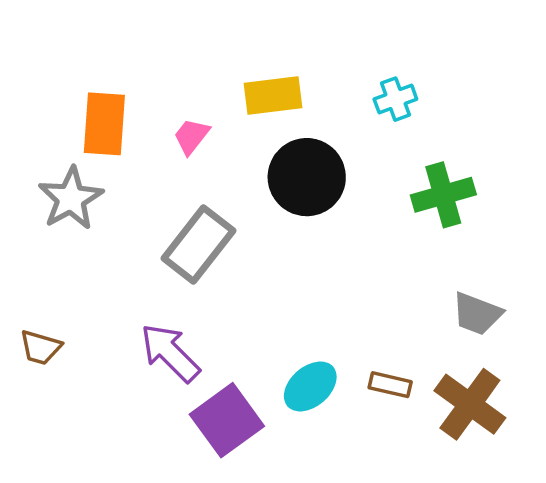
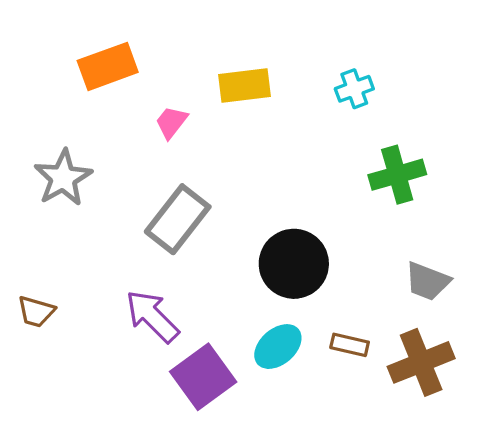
orange rectangle: (104, 124) -> (108, 66), moved, turned 66
black circle: (307, 177) -> (294, 264), moved
brown cross: (470, 404) -> (421, 362), turned 32

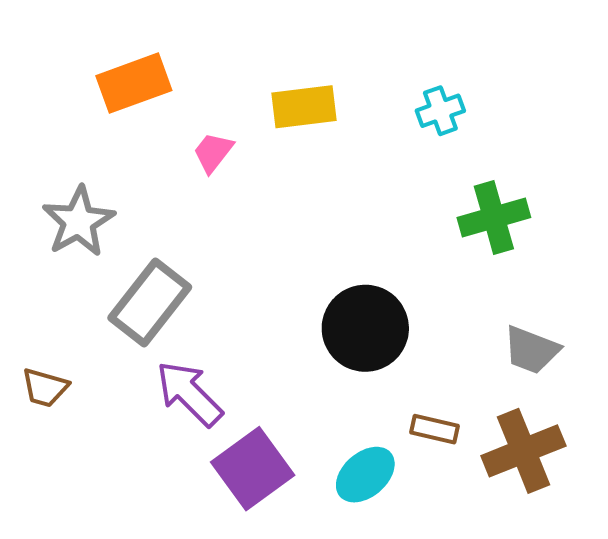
gray rectangle: (178, 219) -> (150, 303), moved
cyan ellipse: (278, 347) -> (365, 475), moved

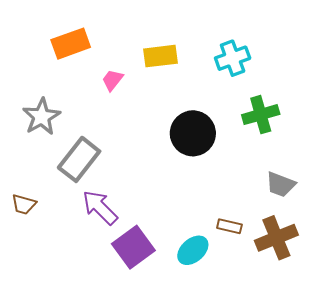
cyan cross: (440, 111) -> (233, 58), size x1.4
black circle: (365, 328) -> (193, 133), moved

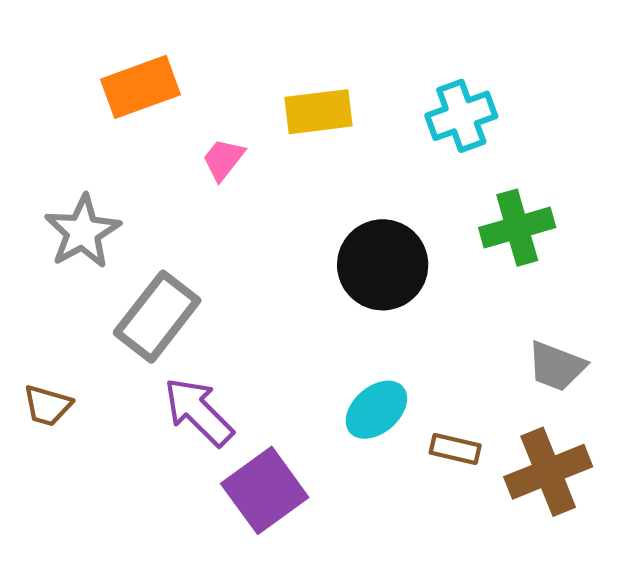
cyan ellipse: (193, 250) -> (376, 410), moved

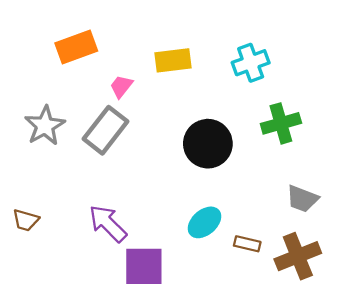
gray rectangle: (157, 317) -> (106, 130), moved
purple square: (265, 490) -> (144, 266), turned 36

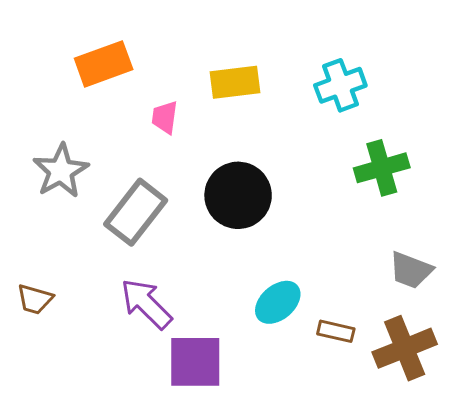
pink trapezoid: (121, 86) -> (165, 117), turned -30
gray rectangle: (106, 130) -> (136, 212), moved
black circle: (208, 144) -> (238, 195), moved

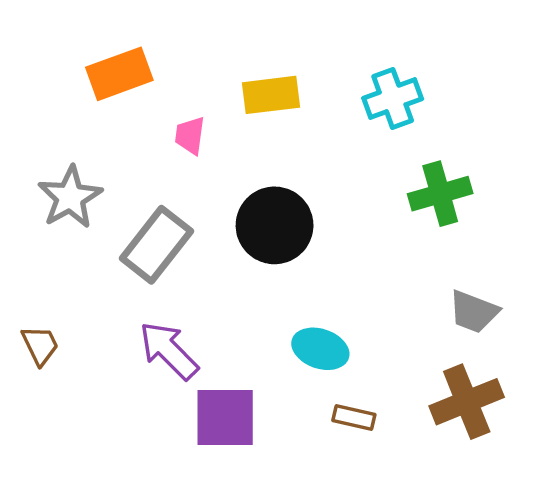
brown trapezoid: (35, 299) -> (40, 345), turned -132
cyan ellipse: (278, 302) -> (320, 349), turned 60
brown rectangle: (336, 331) -> (354, 418), moved

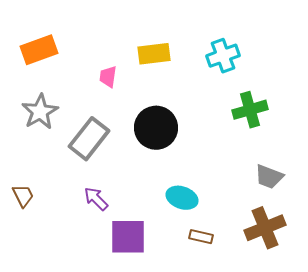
orange rectangle: (119, 74) -> (39, 50), moved
purple arrow: (169, 351) -> (96, 199), size x0.7

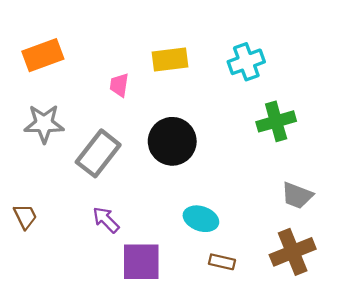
gray star: (40, 112) -> (44, 124), turned 30

